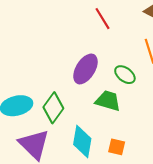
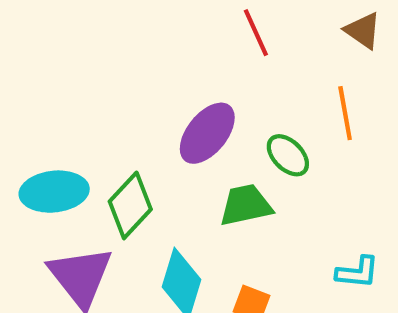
green trapezoid: (108, 101) -> (246, 205), turned -36

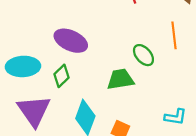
purple ellipse: (207, 133) -> (71, 41), moved, turned 72
green diamond: (130, 205) -> (61, 76), size x0.7

